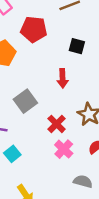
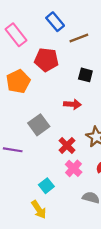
red arrow: (63, 78) -> (72, 104), turned -84
cyan square: (12, 154) -> (46, 186), moved

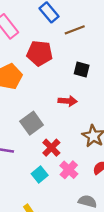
red cross: (67, 145) -> (51, 148), moved
cyan square: (46, 186) -> (40, 174), moved

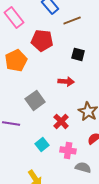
red cross: (51, 148) -> (61, 121), moved
pink cross: (69, 170) -> (68, 150), moved, turned -35

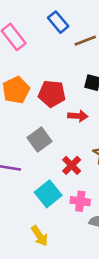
red pentagon: (42, 40) -> (52, 94), moved
cyan square: (42, 144) -> (48, 194), size x1.5

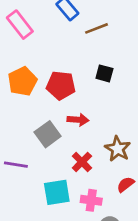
red arrow: (78, 116) -> (78, 120), moved
cyan square: (48, 194) -> (57, 192), turned 30

